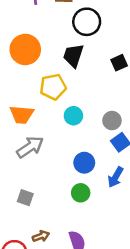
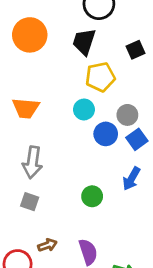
yellow pentagon: (53, 87) -> (100, 77), moved
gray arrow: (30, 147) -> (32, 162), moved, turned 132
blue circle: (84, 163) -> (106, 134), moved

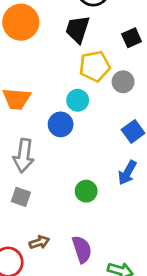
gray circle: (127, 115) -> (123, 82), moved
blue circle: (106, 134) -> (61, 124), moved

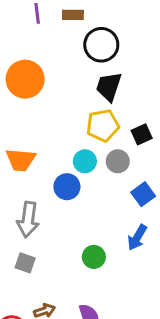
black trapezoid: (78, 29) -> (109, 87), moved
black square: (132, 38) -> (142, 134), moved
gray circle: (123, 82) -> (118, 161), moved

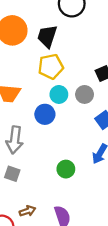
black trapezoid: (109, 87) -> (47, 36), moved
yellow pentagon: (103, 125) -> (51, 67), moved

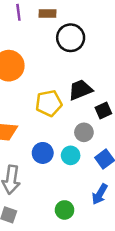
black trapezoid: (47, 36) -> (80, 90), moved, turned 50
cyan circle: (59, 94) -> (71, 155), moved

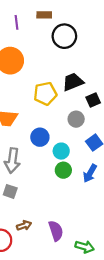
purple line: (18, 12) -> (17, 22), moved
cyan circle: (71, 155) -> (61, 151), moved
green circle: (65, 210) -> (63, 170), moved

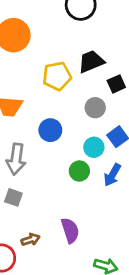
cyan circle: (61, 151) -> (94, 147), moved
purple semicircle: (56, 231) -> (70, 230), moved

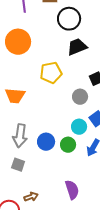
black trapezoid: (91, 62) -> (77, 47), moved
blue circle: (50, 130) -> (46, 142), moved
purple semicircle: (70, 230) -> (72, 190), moved

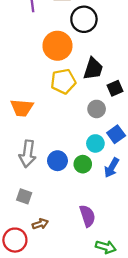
orange circle: (18, 42) -> (57, 46), moved
black trapezoid: (77, 47) -> (93, 69), moved, turned 130
gray square: (18, 165) -> (24, 196), moved

